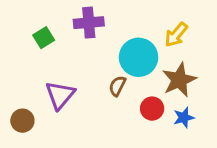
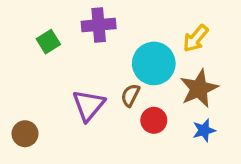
purple triangle: (60, 95) -> (89, 105), moved
red circle: (152, 109) -> (154, 120), moved

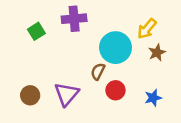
brown star: (199, 89) -> (157, 53), moved, size x0.6
purple triangle: (89, 105) -> (67, 94), moved
brown circle: (25, 134) -> (30, 95), moved

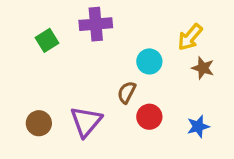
cyan circle: (115, 48) -> (149, 61), size x0.6
brown star: (157, 53) -> (203, 68), turned -30

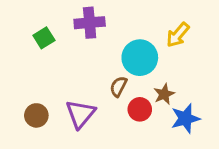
cyan circle: (149, 61) -> (140, 58), size x1.5
brown star: (203, 68) -> (164, 94), moved, turned 30
blue star: (198, 126) -> (185, 118), size x1.4

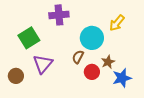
green square: (44, 38) -> (29, 38), moved, size x1.5
purple triangle: (80, 114) -> (43, 64), moved
brown circle: (36, 115) -> (16, 76), moved

